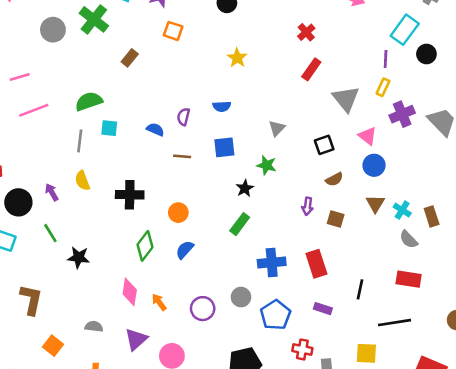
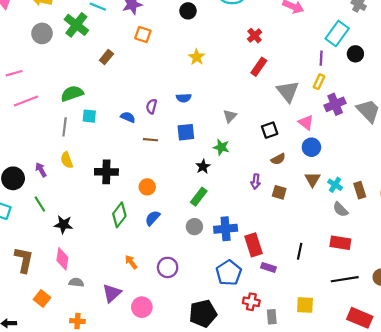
red rectangle: (316, 264) -> (253, 245), moved
pink diamond: (130, 292) -> (62, 259), moved
gray circle: (241, 297) -> (194, 227), moved
black line: (394, 323) -> (345, 279), moved

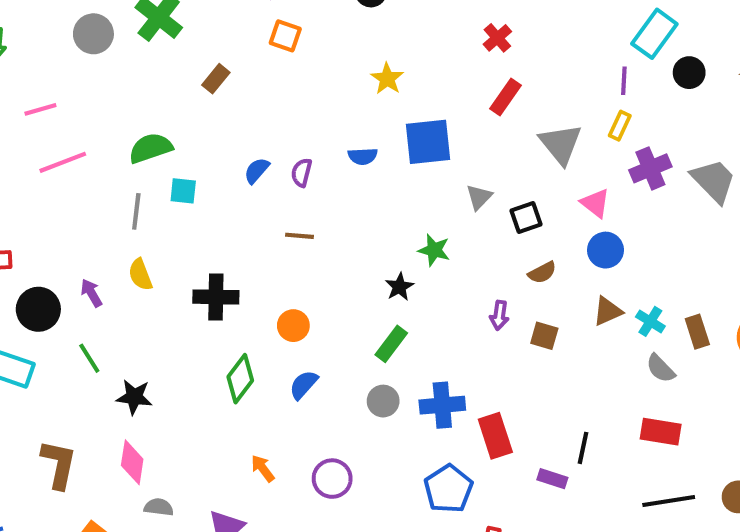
gray triangle: (230, 116) -> (479, 197), moved
blue semicircle: (128, 117) -> (257, 171), moved, turned -72
blue square: (186, 132) -> (428, 142), moved, size x1.4
brown triangle: (312, 179) -> (608, 311), turned 35
purple rectangle: (268, 267) -> (552, 479), moved

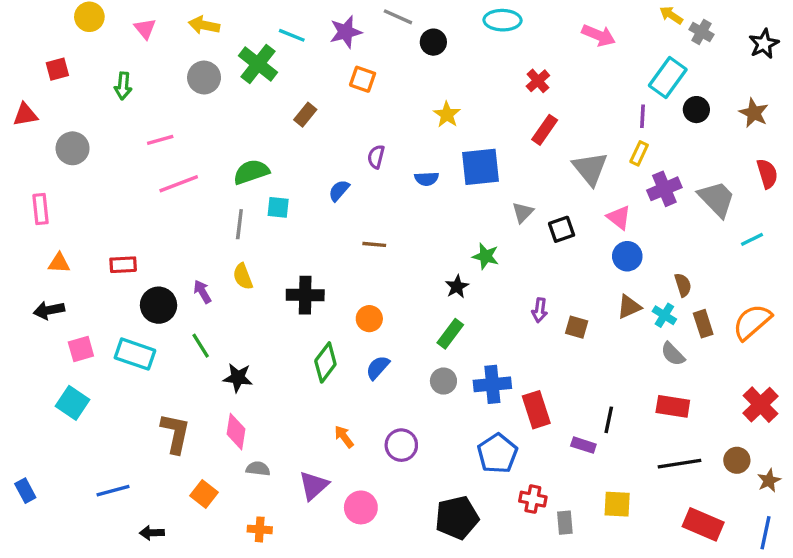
purple semicircle: (302, 173) -> (376, 157), moved
brown semicircle: (542, 273) -> (683, 285), moved, turned -80

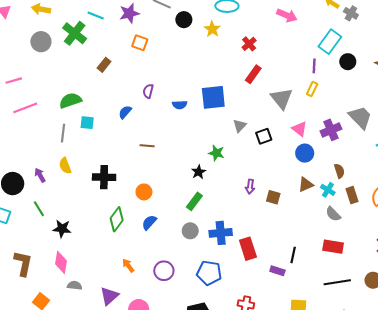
yellow star: (447, 115) -> (212, 29), moved
purple cross: (664, 189) -> (331, 130), moved
blue pentagon: (497, 454) -> (209, 273), moved, turned -30

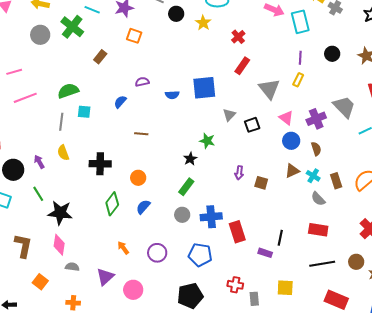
cyan rectangle: (330, 42) -> (300, 22), moved, turned -50
purple semicircle: (148, 91) -> (142, 82), turned 64
brown semicircle: (339, 171) -> (316, 149), moved
black star: (62, 229) -> (60, 213), size x1.4

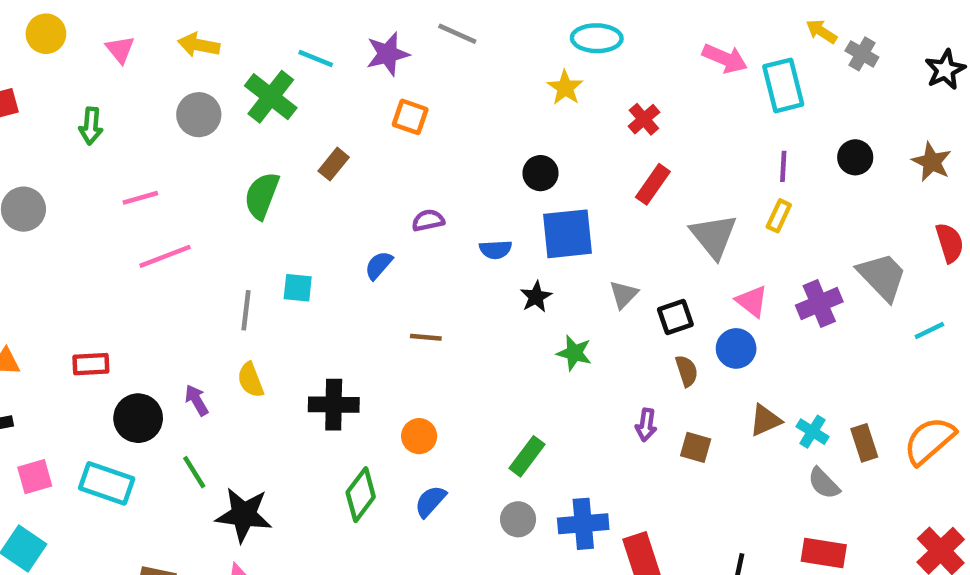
black circle: (176, 14) -> (541, 173), moved
green semicircle: (68, 91) -> (262, 196), moved, turned -50
blue circle: (291, 141) -> (736, 348), moved
brown semicircle: (316, 149) -> (687, 371), moved
black star: (190, 159) -> (536, 297), moved

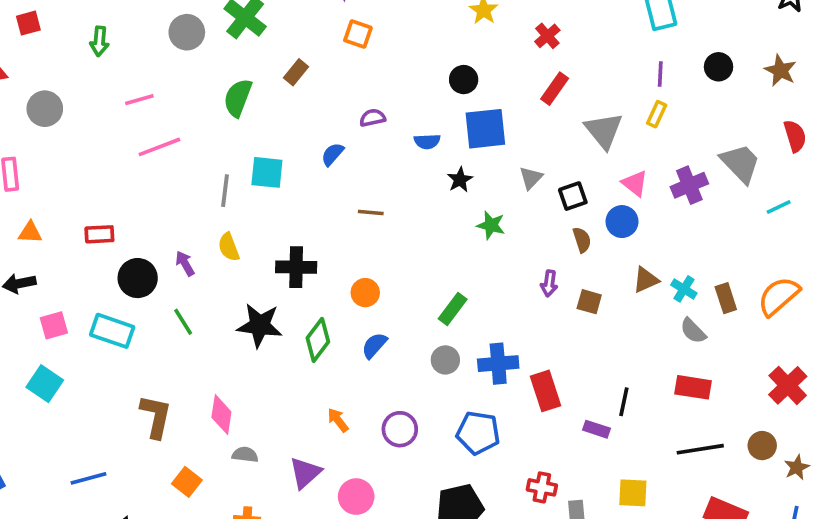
cyan square: (298, 288) -> (267, 172), size x1.4
black star: (244, 515) -> (260, 325), moved

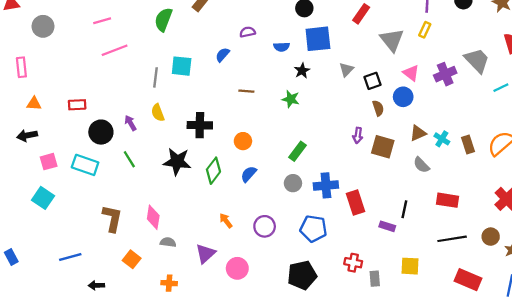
green star: (491, 225) -> (291, 99), moved
brown square: (589, 302) -> (383, 147), size x1.5
gray semicircle: (693, 331) -> (421, 165), moved

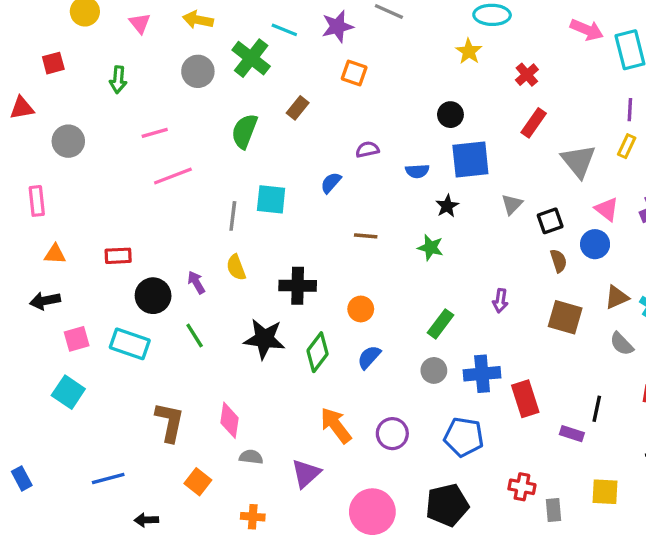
purple arrow: (358, 135) -> (500, 301), moved
orange arrow: (226, 221) -> (336, 425), size x1.6
pink circle: (237, 268) -> (372, 512), moved, size x1.4

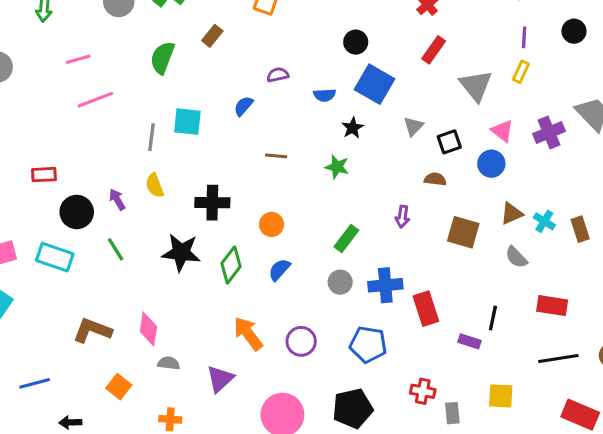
blue square: (470, 159) -> (374, 84), turned 36
brown semicircle: (558, 261) -> (435, 179), moved, turned -65
brown L-shape: (170, 422) -> (92, 330), turned -81

